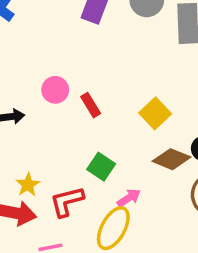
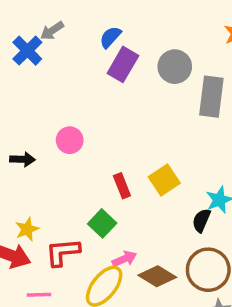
red rectangle: (91, 105) -> (122, 186), moved
brown diamond: (172, 159) -> (157, 276), moved

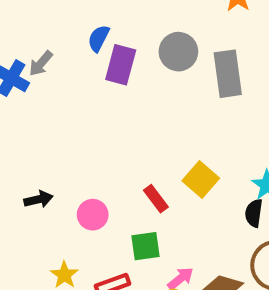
gray arrow: (52, 31) -> (41, 63), moved
pink circle: (70, 140) -> (93, 215), moved
green square: (102, 223) -> (145, 246), turned -36

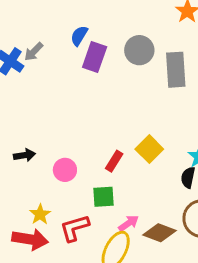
red rectangle: (156, 199) -> (114, 161), turned 65

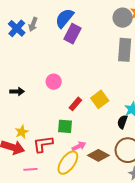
blue semicircle: (79, 36) -> (64, 18), size x1.5
gray circle: (139, 50) -> (123, 18), moved
gray arrow: (34, 52) -> (33, 24), turned -32
pink circle: (65, 170) -> (54, 82), moved

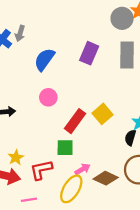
blue semicircle: (64, 18) -> (44, 59), moved
purple rectangle: (73, 34) -> (89, 53), moved
red rectangle: (75, 104) -> (75, 121), size x1.5

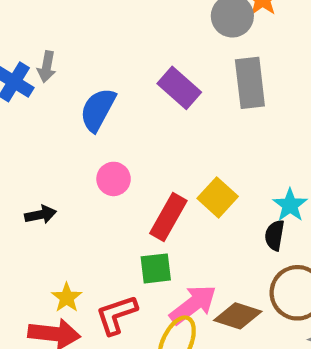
purple rectangle: (89, 53) -> (179, 88), turned -65
pink arrow: (83, 169) -> (193, 305), size x1.6

